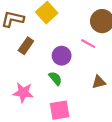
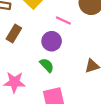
pink line: (88, 44) -> (63, 20), moved

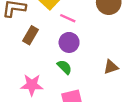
pink line: (63, 20) -> (68, 18), moved

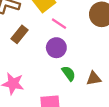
green semicircle: (65, 67) -> (69, 73), moved

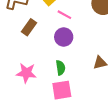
green semicircle: (69, 73) -> (60, 68), moved, turned 32

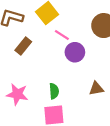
purple circle: (64, 37) -> (75, 52), moved

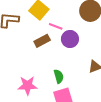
brown rectangle: (23, 46) -> (42, 41), moved, turned 35

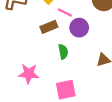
green semicircle: (59, 76) -> (63, 52), moved

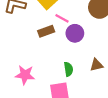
green semicircle: (63, 52) -> (68, 69), moved

